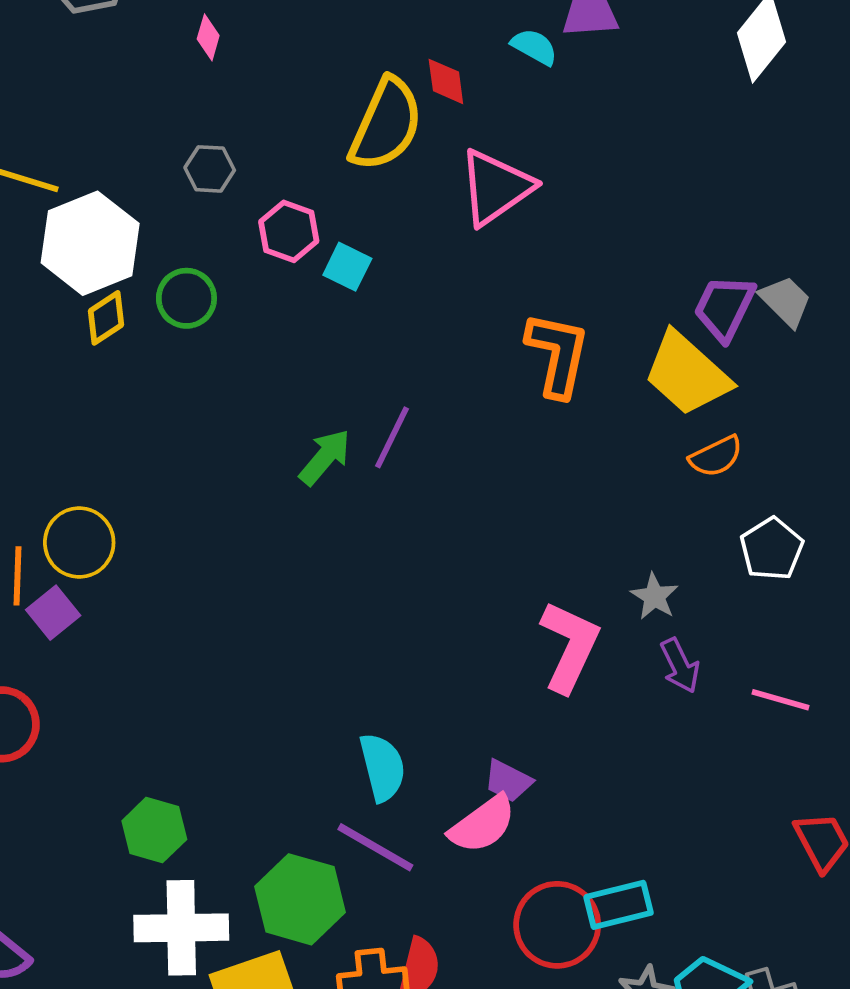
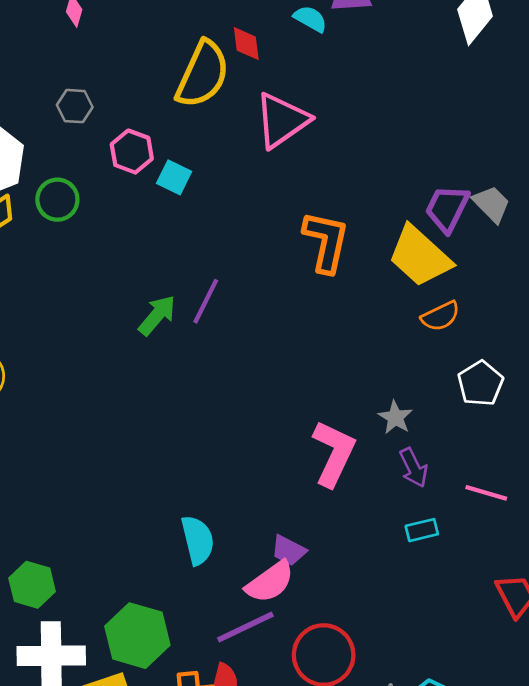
purple line: (375, 847) -> (245, 627), moved, turned -56
cyan rectangle: (619, 905) -> (422, 530), moved, size x0.7

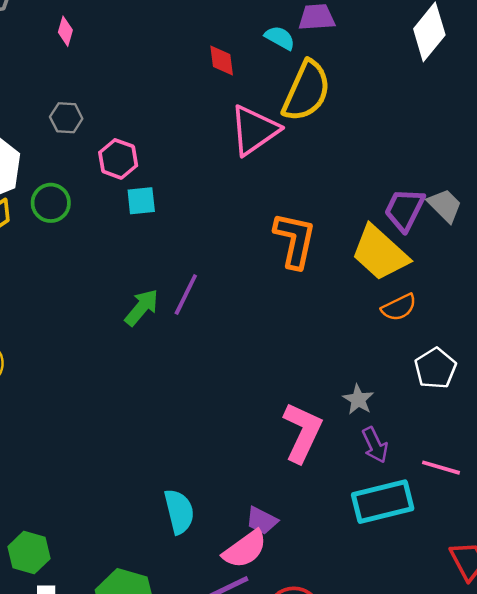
yellow semicircle: (203, 74) -> (306, 91), moved
cyan square: (174, 177) -> (141, 201), moved, turned -32
cyan rectangle: (422, 530) -> (383, 502), size x2.0

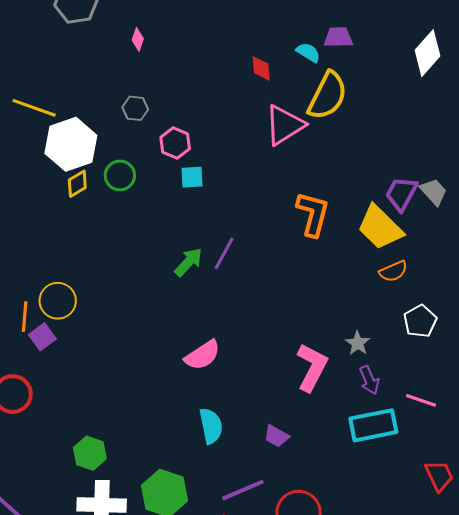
pink semicircle: (245, 549) -> (202, 355), moved

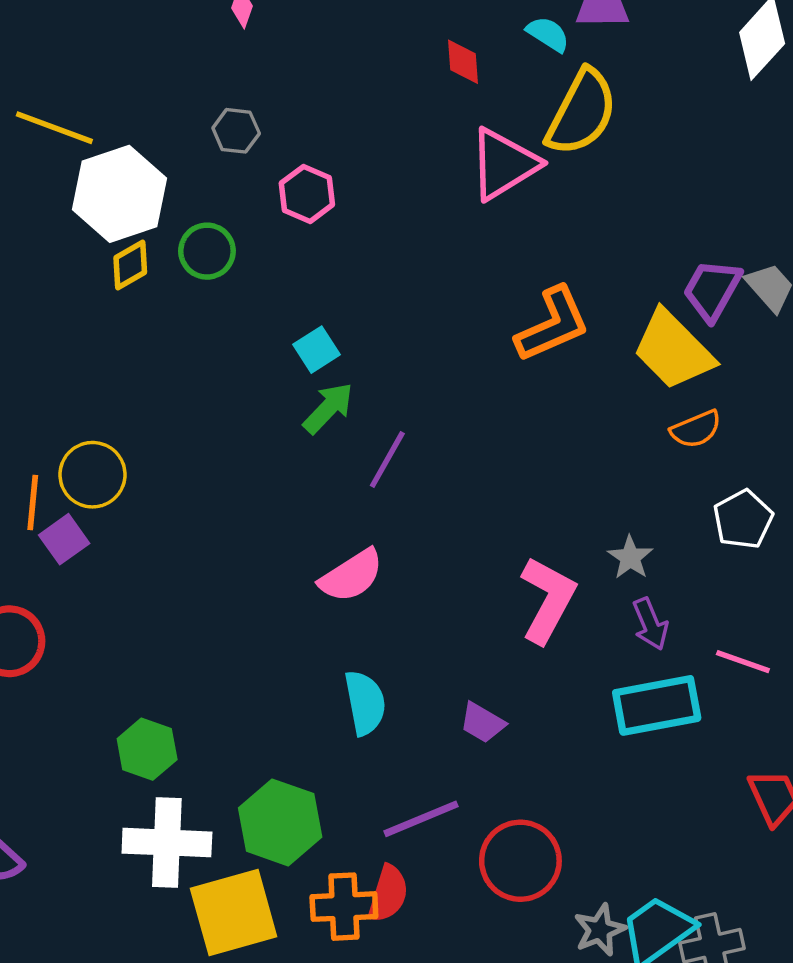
cyan square: (192, 177) -> (317, 350), moved, turned -30
orange L-shape: (313, 214) -> (553, 325), turned 51
purple line: (224, 253) -> (387, 460), moved

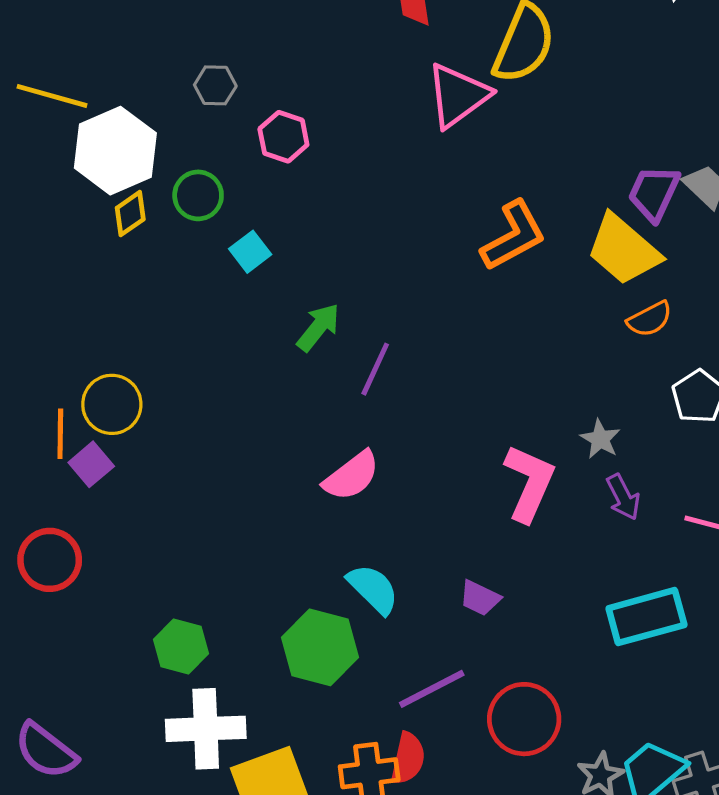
cyan square: (317, 350) -> (250, 252), moved
cyan semicircle: (365, 703) -> (373, 589), turned -30
cyan rectangle: (657, 705) -> (646, 617), moved
green hexagon: (280, 822) -> (320, 647), moved

